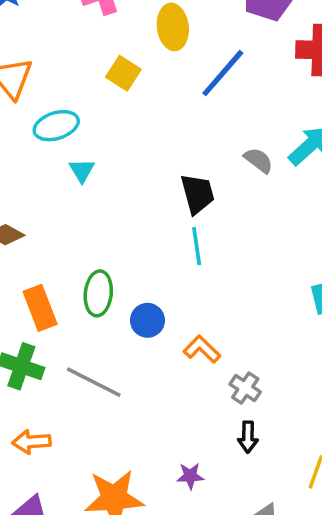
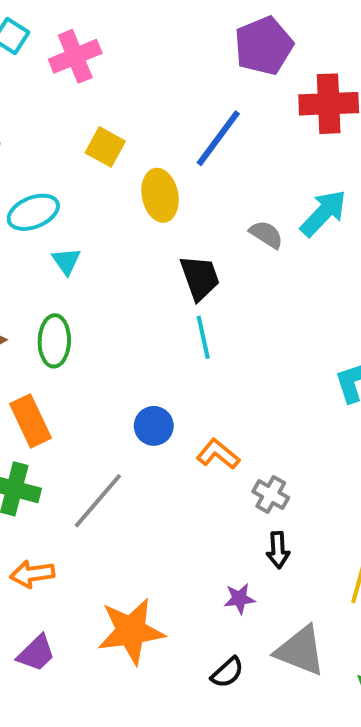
yellow ellipse: (173, 27) -> (160, 195), moved
green ellipse: (98, 293) -> (54, 341), moved
gray line: (94, 382) -> (98, 501), turned -72
purple star: (190, 476) -> (239, 599), moved

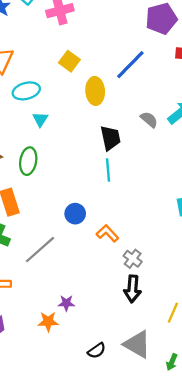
black arrow: (278, 550) -> (133, 289), size x1.4
purple star: (239, 599) -> (66, 303), moved
orange star: (131, 631) -> (48, 322), size x0.6

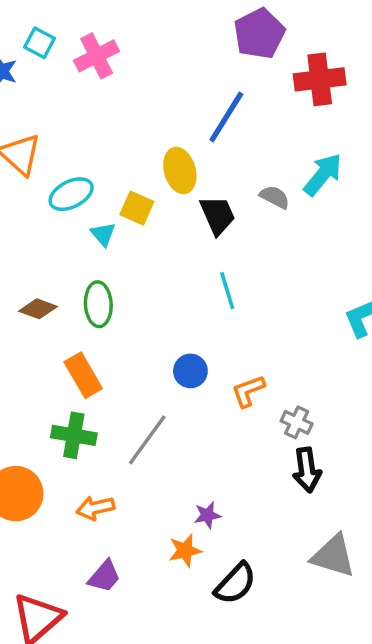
yellow square: (69, 61) -> (137, 208), moved
black trapezoid: (110, 138) -> (218, 215), moved
orange L-shape: (107, 233) -> (248, 391), turned -55
black semicircle: (97, 351) -> (235, 583), moved, size x1.5

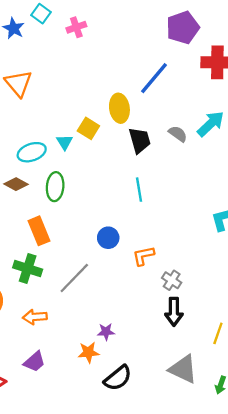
pink cross: (97, 56) -> (76, 27), size x0.7
cyan ellipse: (71, 194) -> (32, 152), moved

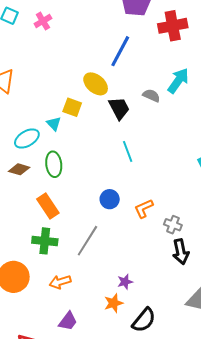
yellow ellipse: (119, 108) -> (96, 84), turned -30

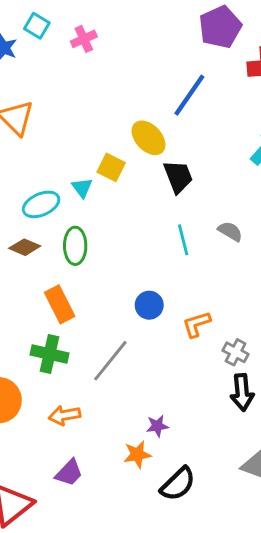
gray semicircle: (151, 95) -> (230, 231), moved

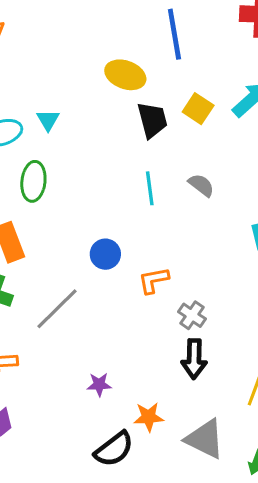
blue line: (189, 95) -> (174, 34), turned -51
yellow ellipse: (148, 138) -> (125, 75), turned -33
yellow square: (111, 167) -> (198, 109), moved
orange star: (137, 454) -> (149, 417), moved

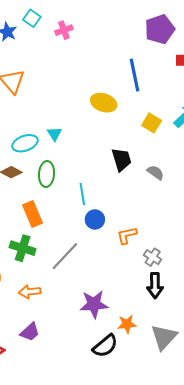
black trapezoid: (152, 120) -> (121, 160), moved
cyan line: (150, 188) -> (82, 194), moved
purple star: (99, 384) -> (94, 304), size x1.8
gray triangle: (205, 439) -> (164, 337), turned 48

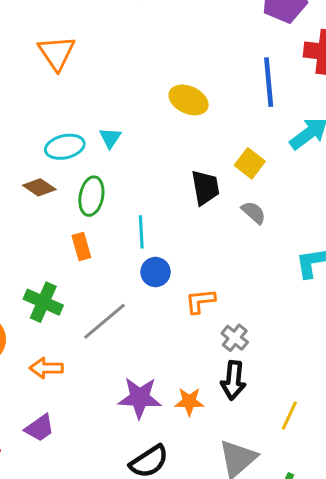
blue line: (135, 75) -> (269, 82), moved
yellow square: (152, 123) -> (250, 163), moved
orange rectangle: (32, 214) -> (81, 247), moved, size x0.7
orange star: (127, 324) -> (189, 402), moved

